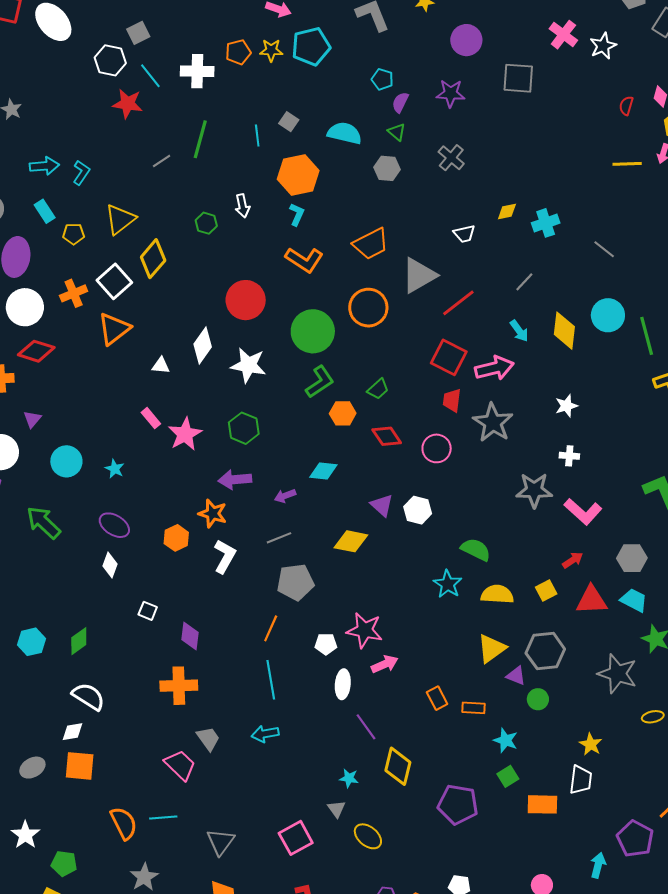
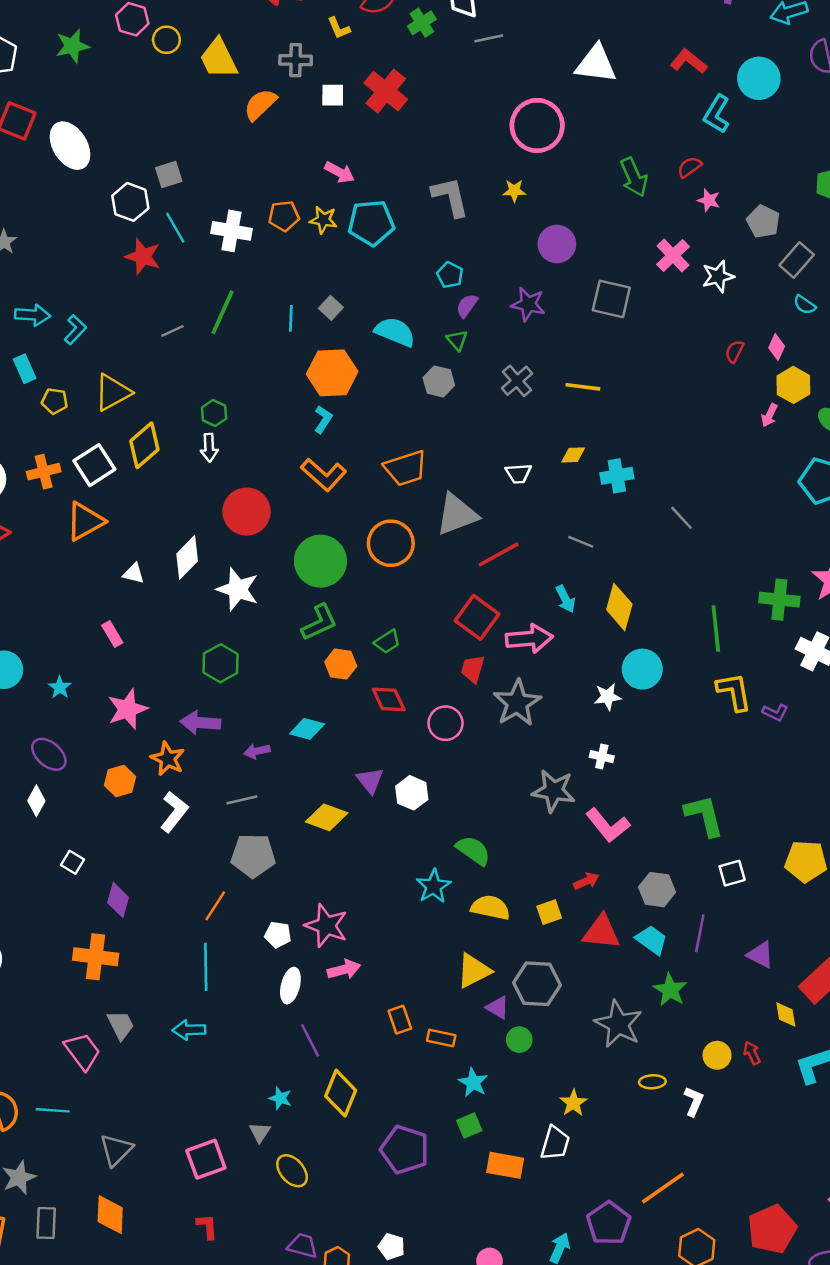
yellow line: (627, 164) -> (583, 387), moved
white arrow: (242, 206) -> (209, 448), moved
gray line: (524, 282) -> (581, 542), turned 60
cyan circle: (608, 315) -> (642, 669), moved
pink star: (185, 434) -> (127, 709), moved

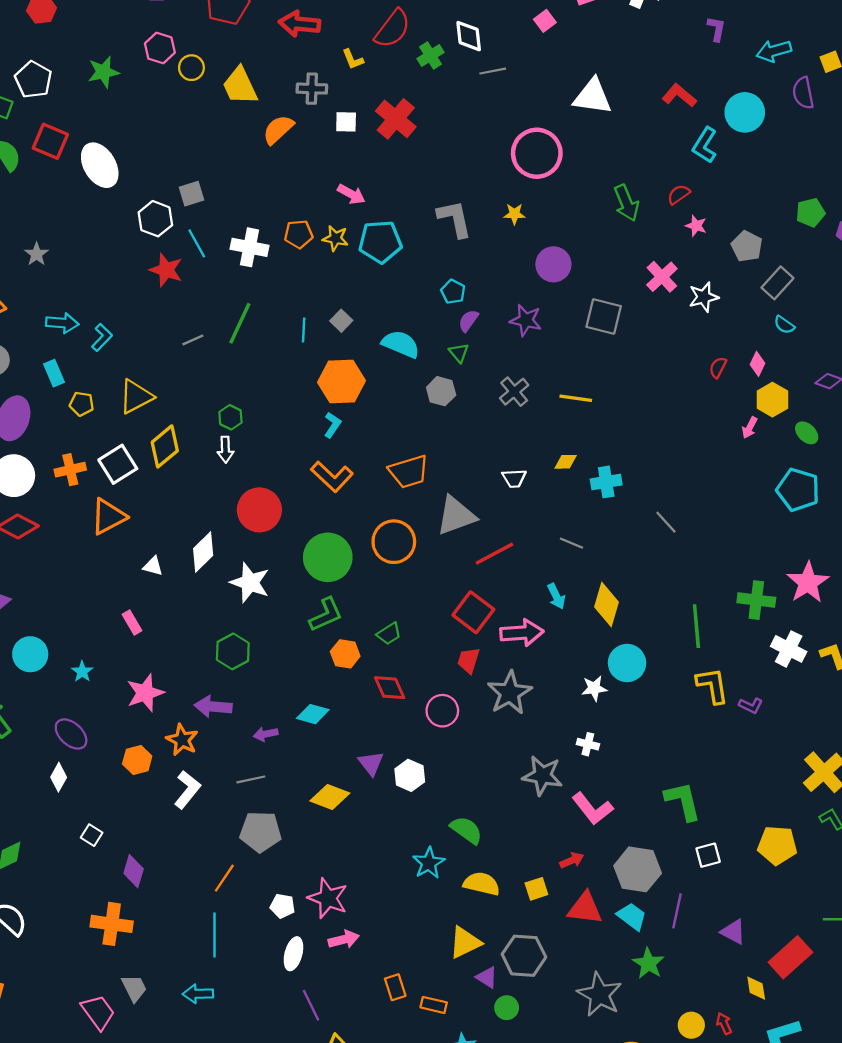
gray hexagon: (657, 890) -> (638, 869), size x1.4

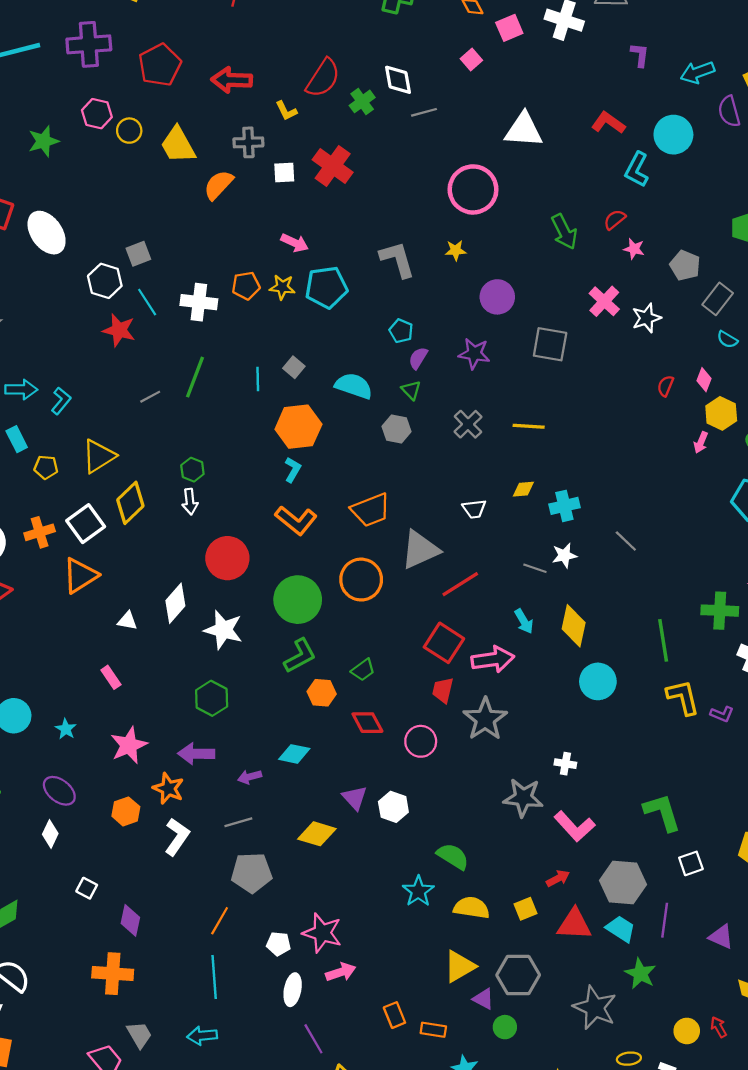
white star: (594, 688) -> (564, 555), moved

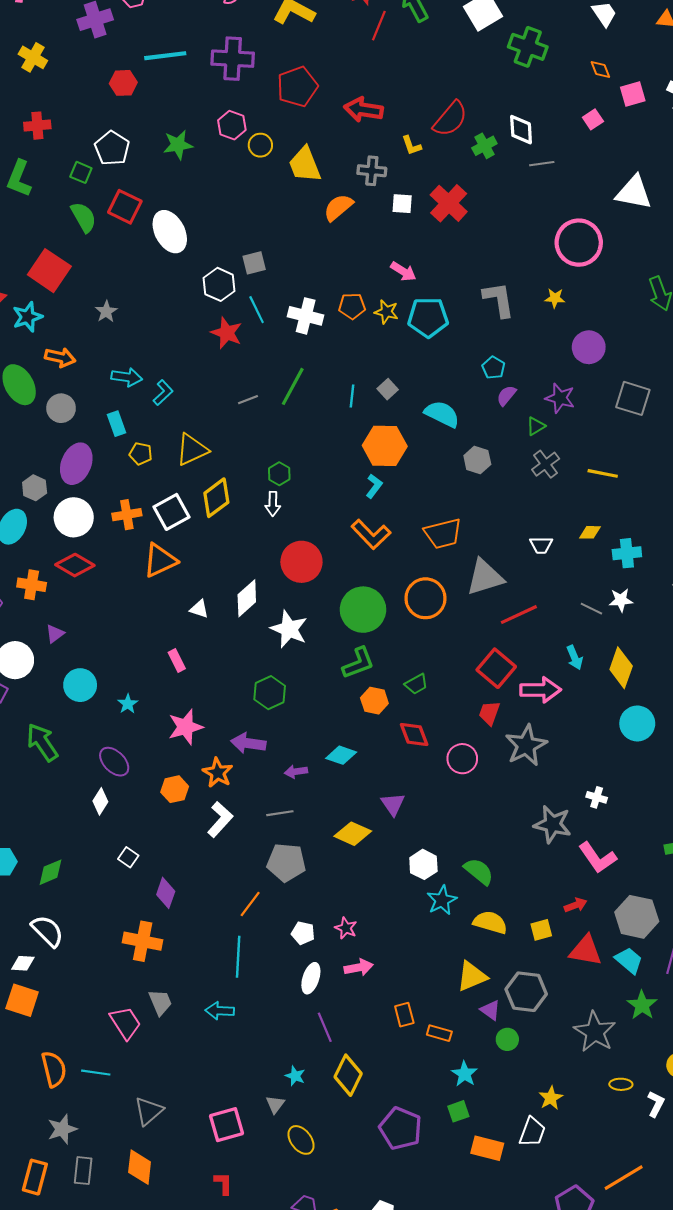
green triangle: (411, 390) -> (536, 426), moved, turned 36
white hexagon: (393, 807) -> (423, 864), moved
pink star: (322, 933) -> (346, 928), size x0.6

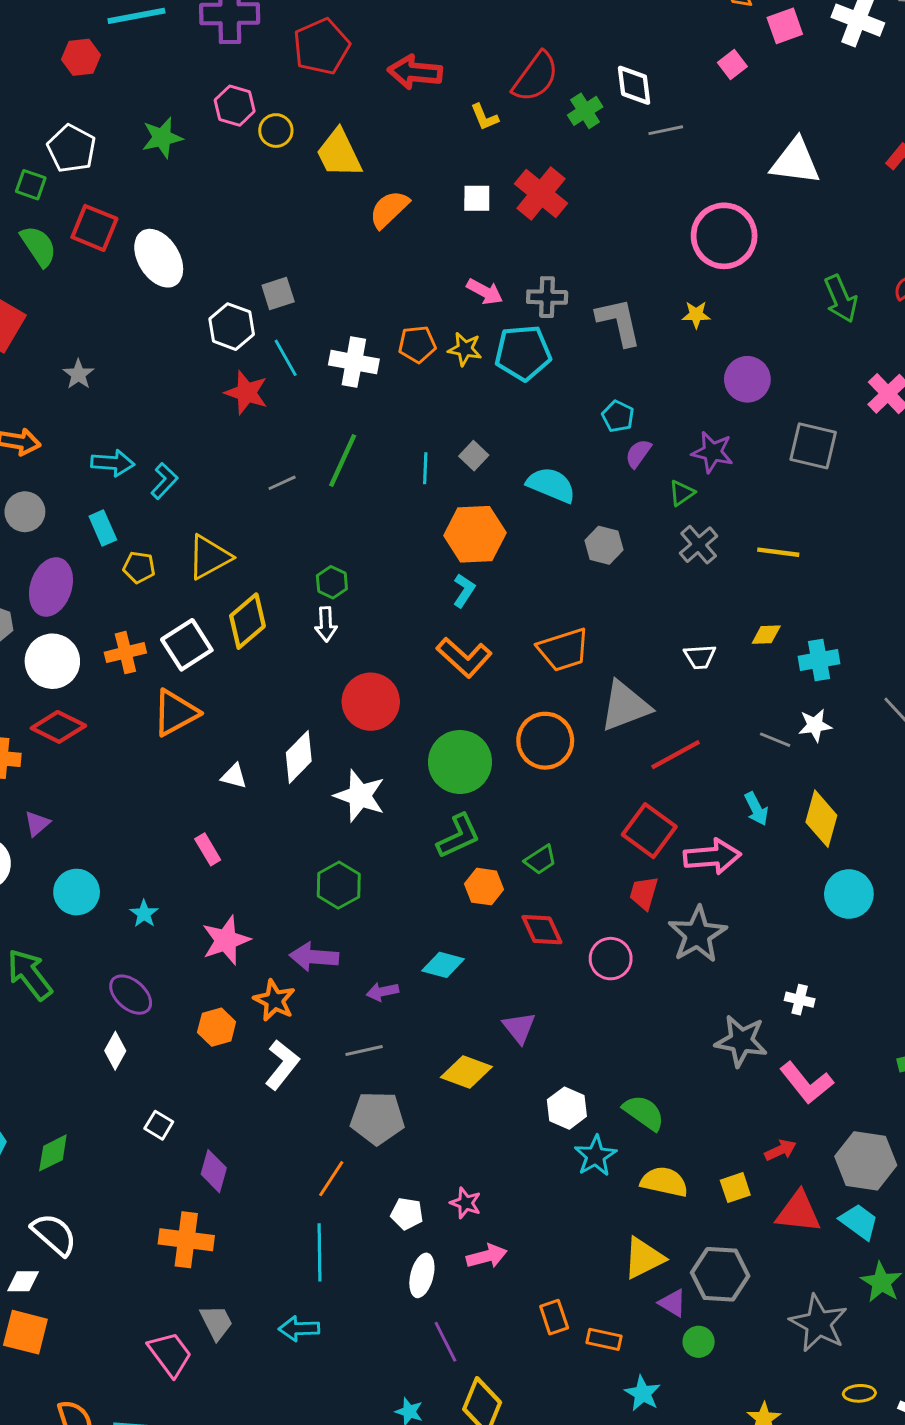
gray cross: (372, 171) -> (547, 297), moved

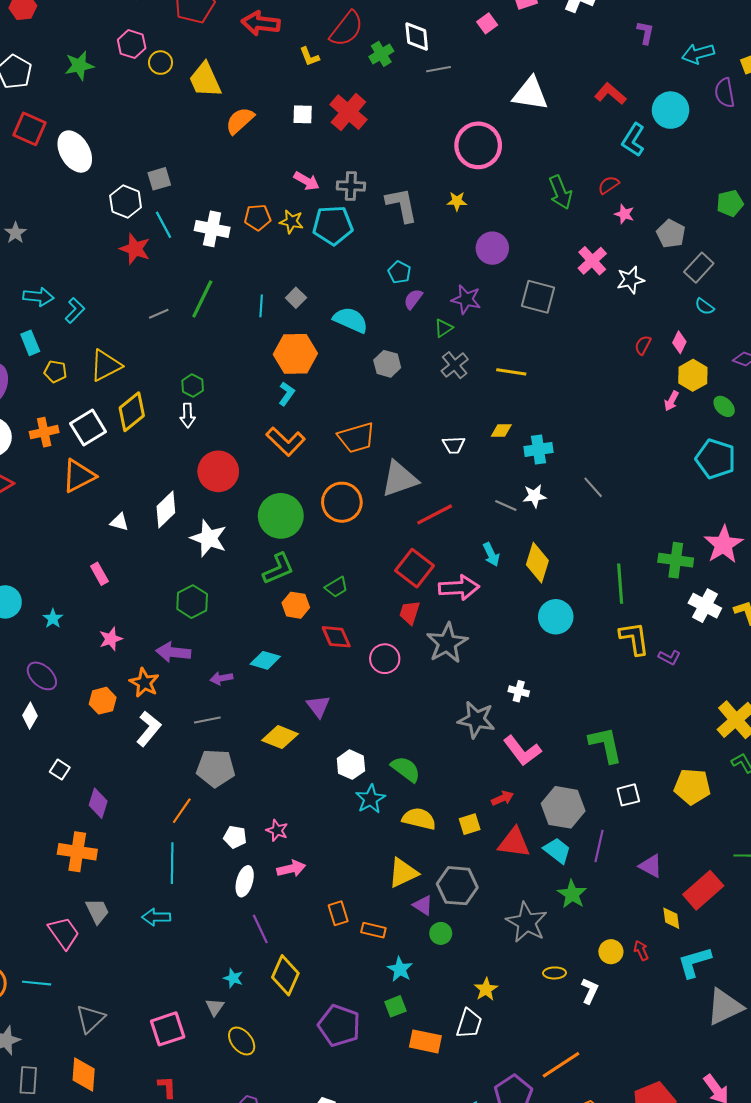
pink star: (226, 940) -> (111, 639), size x0.7

